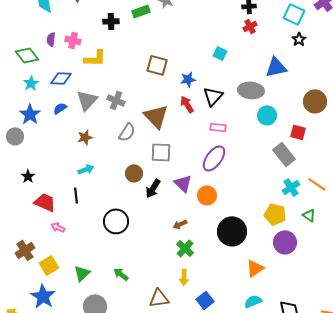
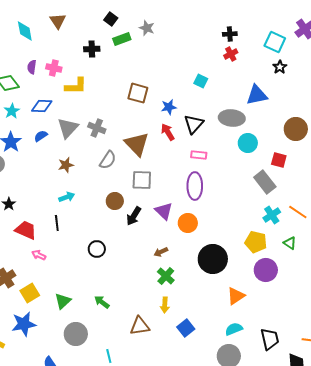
purple ellipse: (214, 158) -> (195, 186), turned -36
black circle: (116, 221) -> (97, 249), size x0.7
blue star: (43, 296) -> (24, 324), turned 30

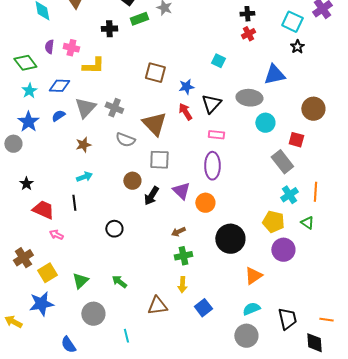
gray semicircle: (108, 160) -> (125, 140), turned 78
orange line: (298, 212) -> (315, 192), turned 60
green cross: (166, 276) -> (183, 256), turned 36

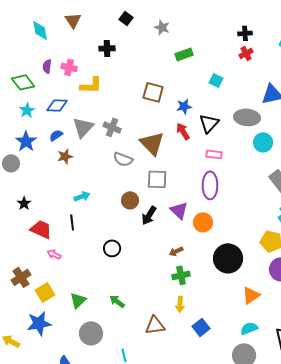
green rectangle: (139, 19) -> (184, 54), moved
brown star: (83, 145) -> (65, 156), moved

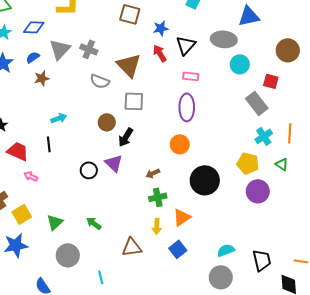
purple triangle: (179, 210) -> (114, 163), moved
orange triangle: (251, 295) -> (182, 217), moved

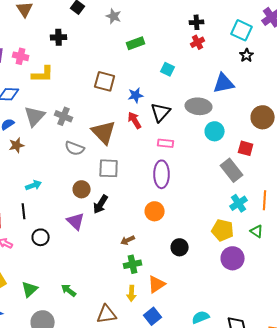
purple triangle: (114, 163) -> (76, 221), moved
black circle: (89, 170) -> (41, 237), moved
black circle: (205, 180) -> (180, 247), size x0.6

